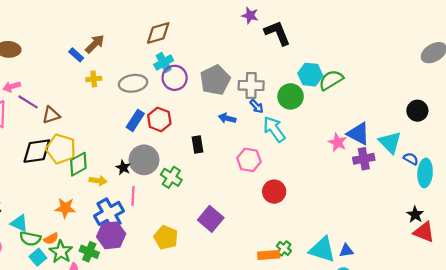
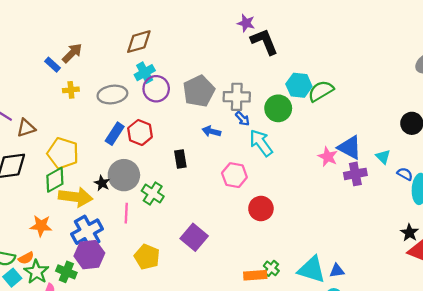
purple star: (250, 15) -> (246, 23), moved
cyan triangle: (390, 142) -> (383, 157), size x0.6
yellow pentagon: (61, 149) -> (63, 153), moved
yellow arrow: (98, 181) -> (76, 197), size x1.8
pink line: (133, 196) -> (126, 213), moved

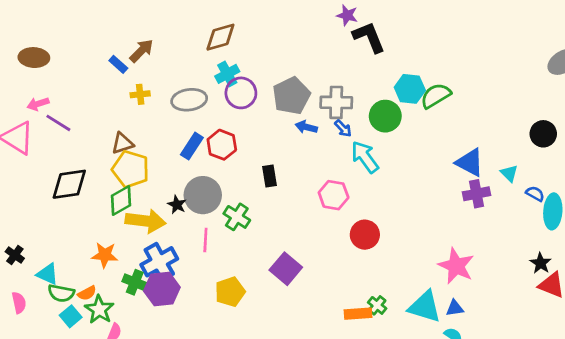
brown triangle: (26, 128) -> (122, 143), moved
blue arrow: (211, 131) -> (306, 127), moved
pink star: (328, 157) -> (456, 266), moved, size x1.5
yellow pentagon: (147, 257) -> (230, 292), turned 30
green cross: (66, 272) -> (135, 282), moved

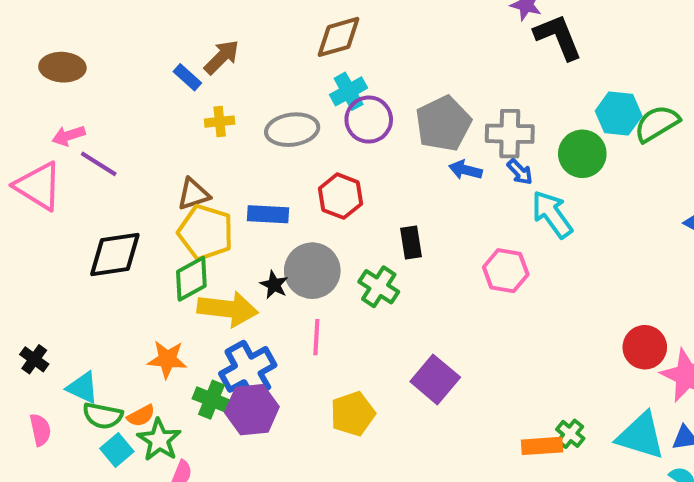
blue rectangle: (192, 146) -> (268, 214), moved, turned 60
green cross: (237, 217) -> (379, 287), moved
red circle: (365, 235) -> (645, 347), moved

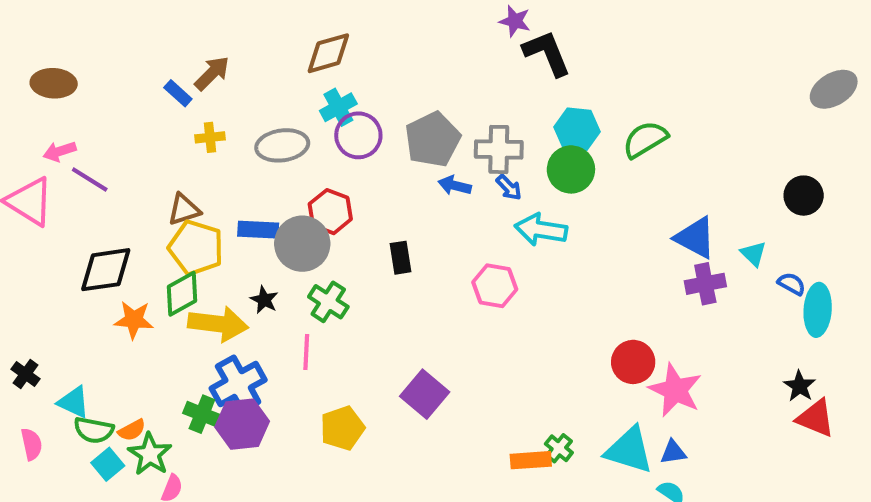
cyan hexagon: (619, 113) -> (577, 129), moved
cyan arrow: (552, 214) -> (541, 230), turned -45
gray circle: (312, 271) -> (302, 244), moved
green cross: (379, 287) -> (328, 302), moved
orange star: (167, 359) -> (134, 320), moved

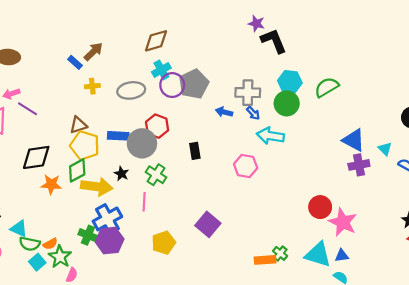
gray pentagon: (433, 139) -> (194, 84), moved

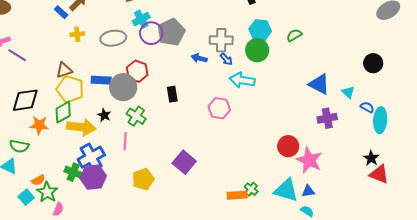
green semicircle: (327, 87) -> (294, 35), size x0.7
purple cross: (359, 165) -> (327, 118), moved
green semicircle: (30, 244) -> (19, 146), moved

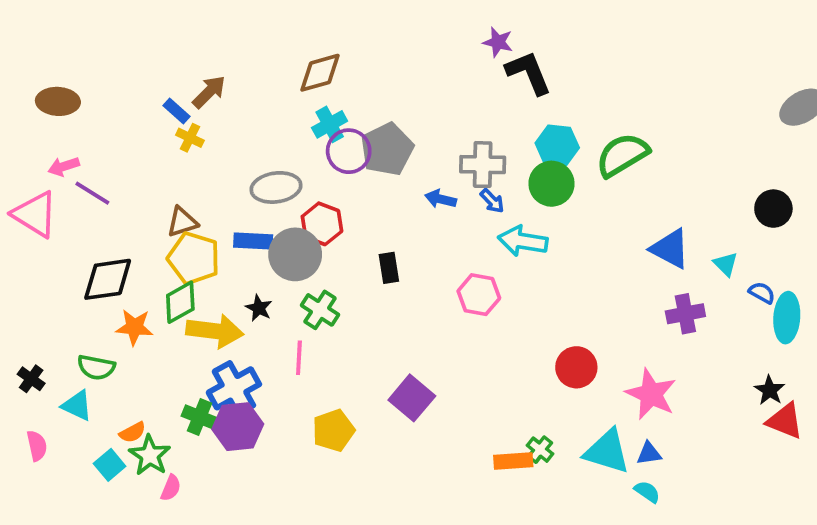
yellow cross: (77, 34) -> (190, 138), moved, turned 32
green semicircle: (294, 35) -> (622, 155), size x1.8
gray ellipse: (113, 38) -> (276, 187), moved
red circle: (288, 146) -> (576, 367), moved

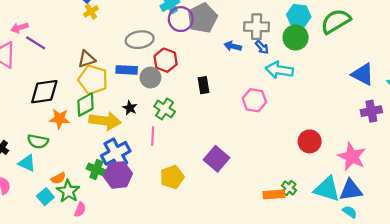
yellow cross: (190, 138) -> (91, 11), turned 32
gray circle: (295, 254) -> (150, 78), size x0.7
blue triangle: (649, 453) -> (351, 190), size x1.6

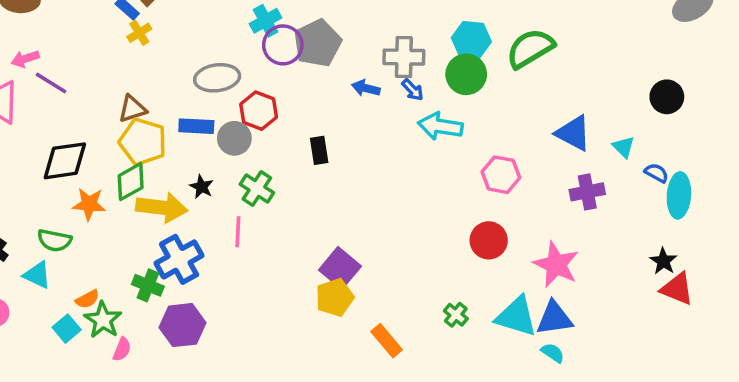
pink hexagon: (254, 100) -> (501, 175), moved
purple hexagon: (118, 175) -> (183, 325), moved
yellow pentagon: (172, 177) -> (335, 297), moved
orange rectangle: (274, 194) -> (387, 341), moved, turned 54

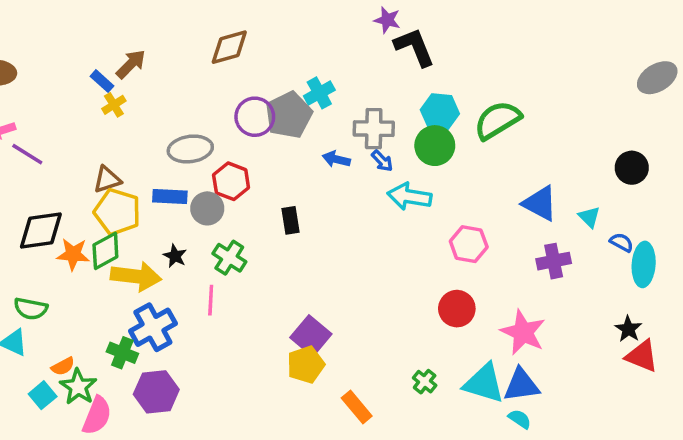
cyan cross: (266, 21) -> (319, 93), moved
orange star: (89, 204) -> (73, 254), moved
pink semicircle: (122, 349) -> (97, 416), size x1.6

